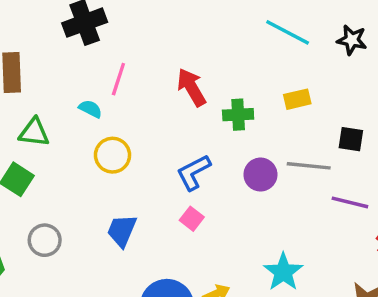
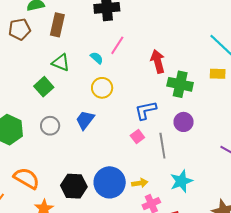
yellow rectangle: (297, 99) -> (218, 74), moved
green cross: (238, 115) -> (180, 84), size x1.4
gray line: (309, 166) -> (162, 146), moved, turned 60
blue trapezoid: (122, 231) -> (85, 120), moved

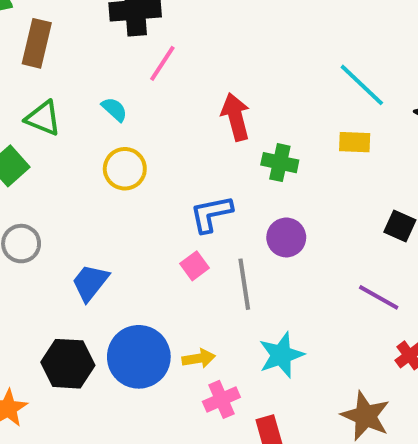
pink line: (117, 45) -> (162, 63), moved
green cross: (180, 84) -> (280, 163), size x0.7
blue trapezoid: (85, 120) -> (90, 282), moved

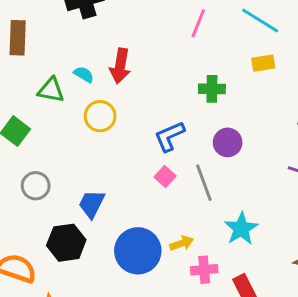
pink line: (162, 63) -> (198, 23), moved
red arrow: (236, 117) -> (120, 66), moved, turned -144
green triangle: (43, 118) -> (51, 90), moved
black hexagon: (68, 364) -> (66, 243), moved
pink cross: (221, 399) -> (204, 270), turned 30

